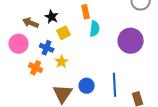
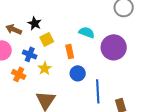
orange rectangle: (86, 12) -> (70, 51), moved
cyan semicircle: (95, 29) -> (87, 32), moved, turned -77
blue circle: (87, 86) -> (78, 73), moved

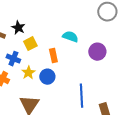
purple circle: (114, 47) -> (97, 52), size x0.7
blue circle: (78, 73) -> (47, 77), moved

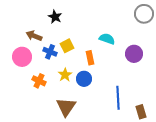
black star: (18, 28) -> (55, 17), moved
blue cross: (13, 59) -> (50, 52), moved

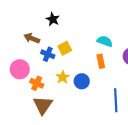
pink circle: (22, 57) -> (20, 69), moved
orange rectangle: (90, 58) -> (101, 61), moved
brown triangle: (66, 107) -> (43, 105), moved

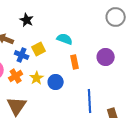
cyan semicircle: (105, 41) -> (65, 39), moved
orange cross: (37, 83) -> (16, 76), moved, turned 32

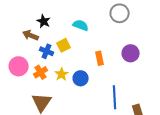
gray circle: (116, 17) -> (120, 13), moved
black star: (27, 20) -> (44, 21), moved
cyan semicircle: (65, 39) -> (81, 25), moved

